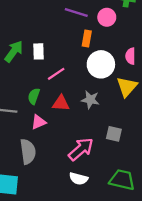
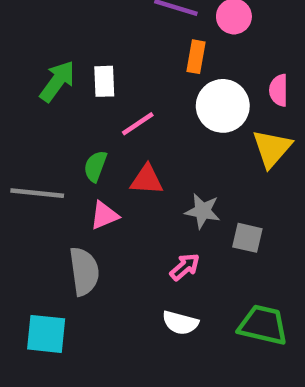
gray star: (90, 100) -> (203, 211), moved
pink arrow: (81, 149) -> (185, 267), size x0.6

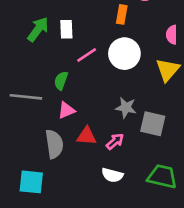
white circle: (223, 106) -> (124, 54), moved
red triangle: (147, 180) -> (87, 136), moved
gray square: (247, 238) -> (153, 124), size x1.4

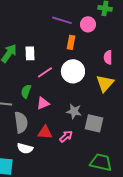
pink triangle: (66, 110) -> (43, 103), moved
gray semicircle: (54, 144) -> (21, 122), moved
white semicircle: (112, 175) -> (25, 148), moved

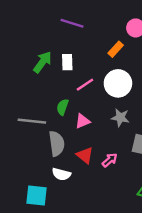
purple line: (62, 20) -> (72, 23), moved
orange rectangle: (71, 42) -> (116, 49), turned 32
gray star: (74, 111) -> (120, 118), moved
red triangle: (45, 132) -> (85, 155), turned 35

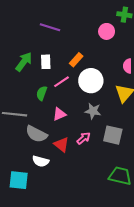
orange rectangle: (116, 49) -> (76, 60), moved
green semicircle: (63, 107) -> (42, 93), moved
gray semicircle: (57, 144) -> (36, 134), turned 125
pink arrow: (110, 160) -> (84, 138), moved

